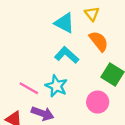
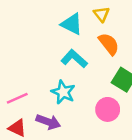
pink line: (29, 88) -> (17, 98), moved, turned -54

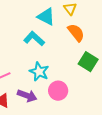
cyan L-shape: (74, 59) -> (34, 39), moved
pink circle: (108, 109) -> (58, 91), moved

